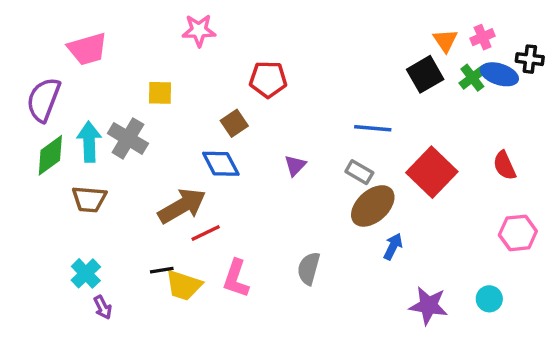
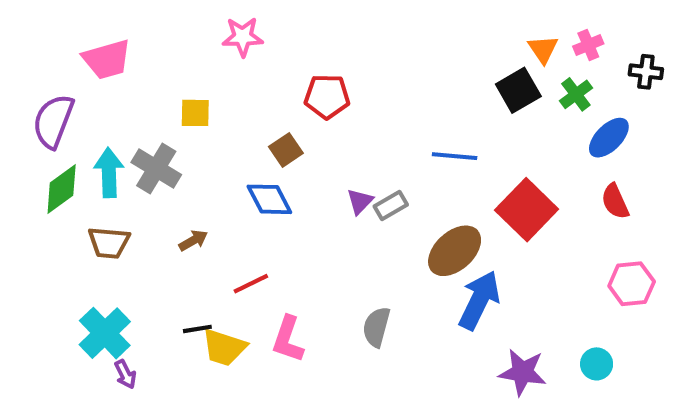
blue ellipse: (499, 74) -> (609, 138), moved, turned -63
gray rectangle: (359, 172) -> (391, 206), moved, turned -60
brown arrow: (182, 206) -> (193, 240), moved, size x0.5
blue arrow: (393, 246) -> (479, 300), size x1.8
cyan cross: (86, 273) -> (105, 333), size x1.4

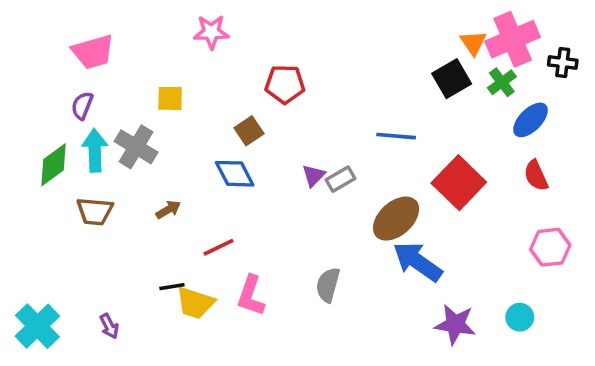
pink cross: (588, 45) -> (513, 39), size x2.0
purple semicircle: (53, 121) -> (82, 106), moved, size x0.6
blue arrow: (479, 300) -> (418, 262), turned -81
cyan cross: (105, 333) -> (37, 326), moved

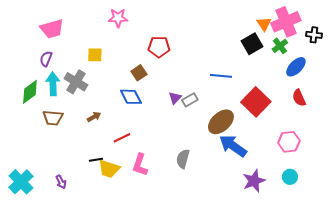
pink hexagon: (550, 247) -> (289, 142), moved
purple star: (455, 324) -> (254, 181), turned -30

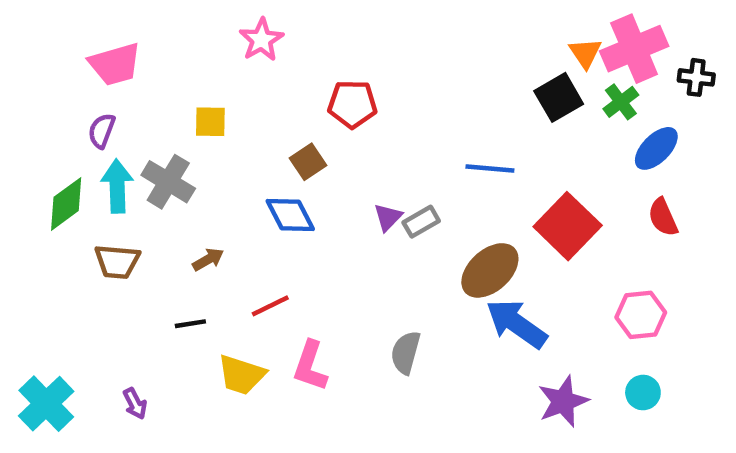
pink star: (118, 18) -> (261, 40), turned -30
black line: (96, 160) -> (190, 324), moved

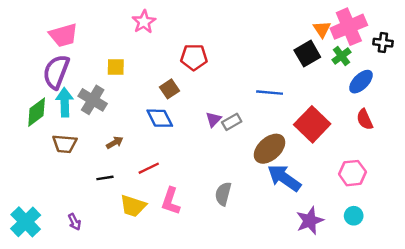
purple semicircle: (102, 131) -> (56, 72), size x1.8

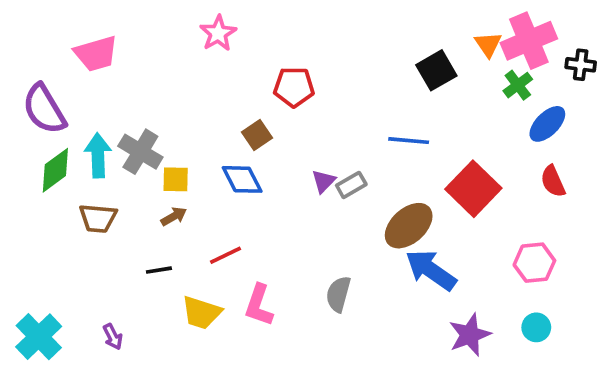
black square: (307, 54) -> (436, 70), moved
yellow square: (116, 67) -> (176, 179), moved
purple semicircle: (56, 72) -> (44, 109), moved, turned -52

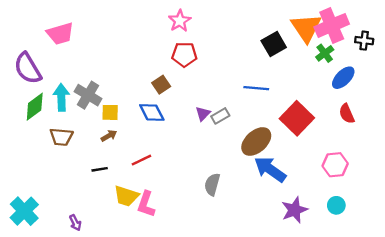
pink star: (218, 33) -> (180, 21), moved
orange triangle: (488, 44) -> (306, 28), size x1.8
pink L-shape: (259, 305) -> (146, 204), moved
purple arrow: (113, 337) -> (75, 223), moved

